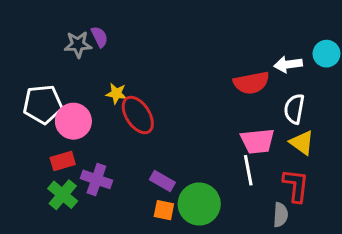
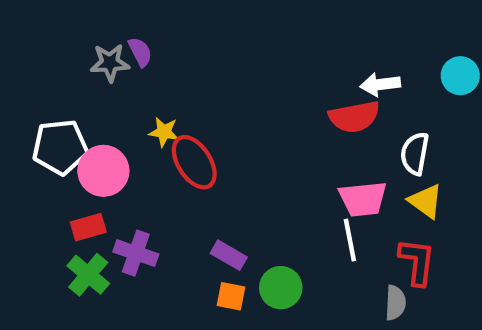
white arrow: (288, 64) -> (380, 84), moved
green circle: (199, 204) -> (281, 288), size x0.7

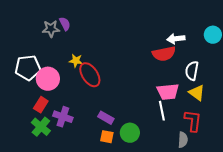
red rectangle: (88, 227) -> (41, 105), turned -42

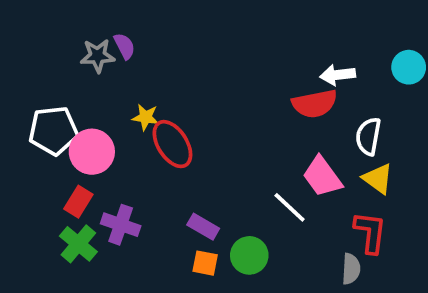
pink trapezoid: (168, 92) -> (322, 177), turned 60
white line: (162, 111) -> (290, 207), moved, turned -36

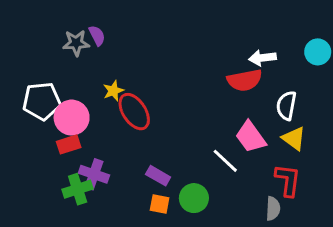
yellow star: (146, 117) -> (113, 91), turned -30
red rectangle: (78, 202) -> (69, 144), moved, turned 40
green cross: (78, 244) -> (78, 189), moved, turned 32

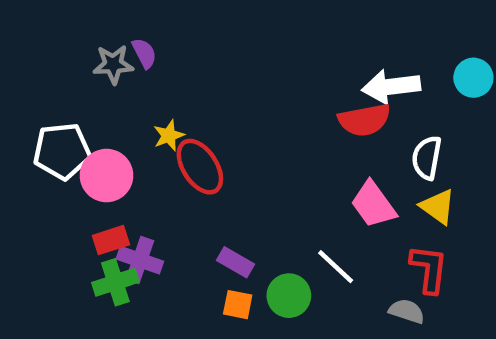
white arrow: (263, 58) -> (391, 87), size x1.4
red rectangle: (69, 144) -> (111, 240), moved
white line: (225, 161) -> (336, 267), moved
gray semicircle: (273, 209) -> (407, 311), turned -75

